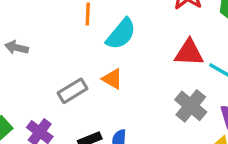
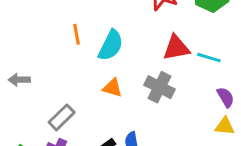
gray rectangle: (73, 91) -> (62, 117), moved
gray cross: (191, 106) -> (159, 87), moved

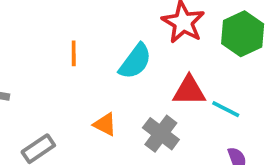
cyan semicircle: (111, 45) -> (135, 61), moved

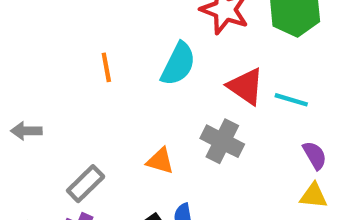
red triangle: (189, 91) -> (246, 86), turned 45
orange triangle: (105, 124) -> (160, 161), moved

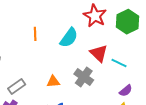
purple semicircle: (315, 155) -> (126, 91), turned 72
orange triangle: (160, 161) -> (53, 82), turned -32

